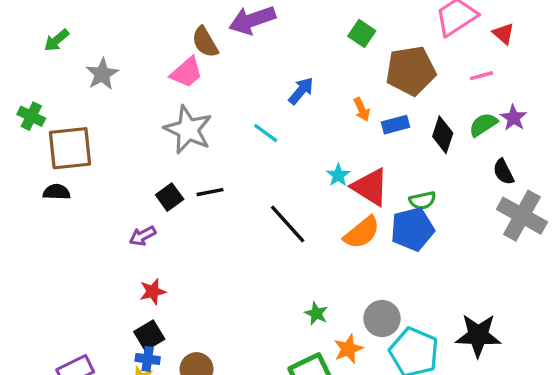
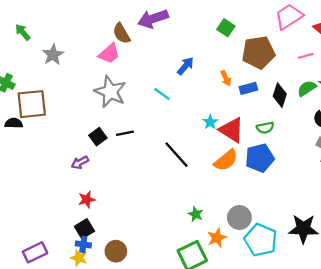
green arrow: (57, 40) -> (23, 32), turned 90
black semicircle: (57, 192) -> (14, 123), moved
green semicircle: (422, 200) -> (265, 128), moved

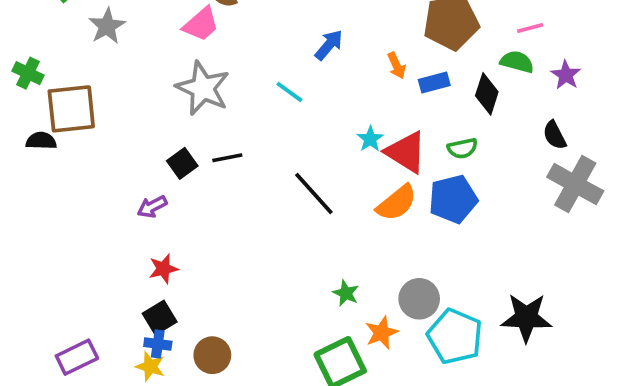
green semicircle: (307, 88) -> (517, 62), moved, turned 48

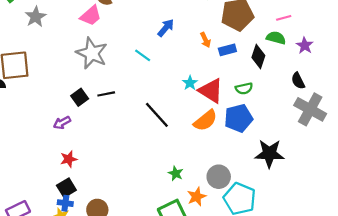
black star: (526, 318) -> (269, 154), moved

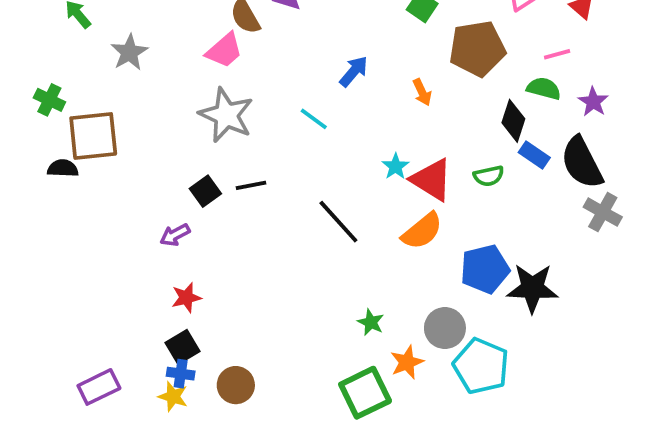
blue rectangle: (227, 50) -> (534, 155), moved, turned 49
black semicircle: (298, 81) -> (582, 163), size x1.8
gray cross: (310, 109) -> (603, 212), size x0.7
blue pentagon: (238, 118) -> (485, 269), moved

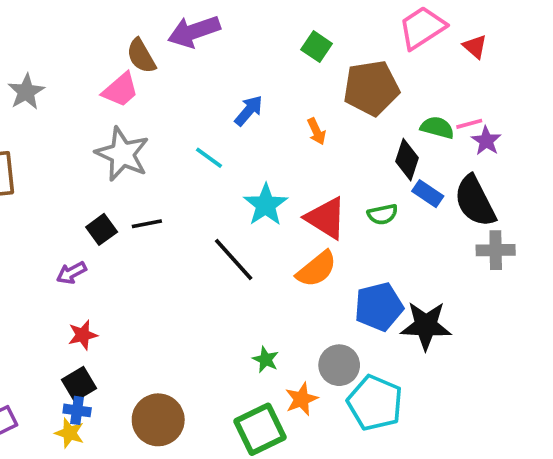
pink line: (557, 54) -> (469, 124), moved
cyan star: (395, 166) -> (266, 205), moved, size x1.6
gray cross: (603, 212) -> (496, 250), turned -30
brown circle: (236, 385) -> (158, 420), moved, size x1.4

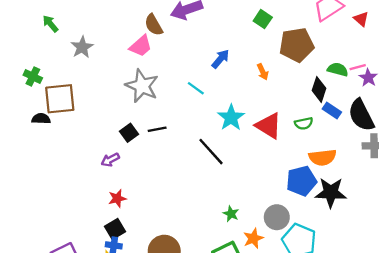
orange semicircle: (317, 269) -> (322, 157), moved, turned 32

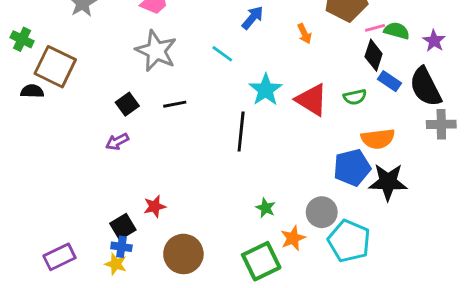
pink line: (358, 67) -> (375, 28), moved
brown square: (60, 99) -> (55, 67), turned 32
black square: (129, 133) -> (127, 104), moved
black line: (211, 152) -> (241, 132), turned 48
red star: (117, 198) -> (155, 206), moved

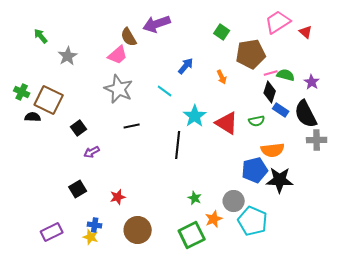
green cross: (22, 39) -> (22, 92), moved
black square: (127, 104) -> (79, 128), moved
black square: (123, 227) -> (78, 189), moved

